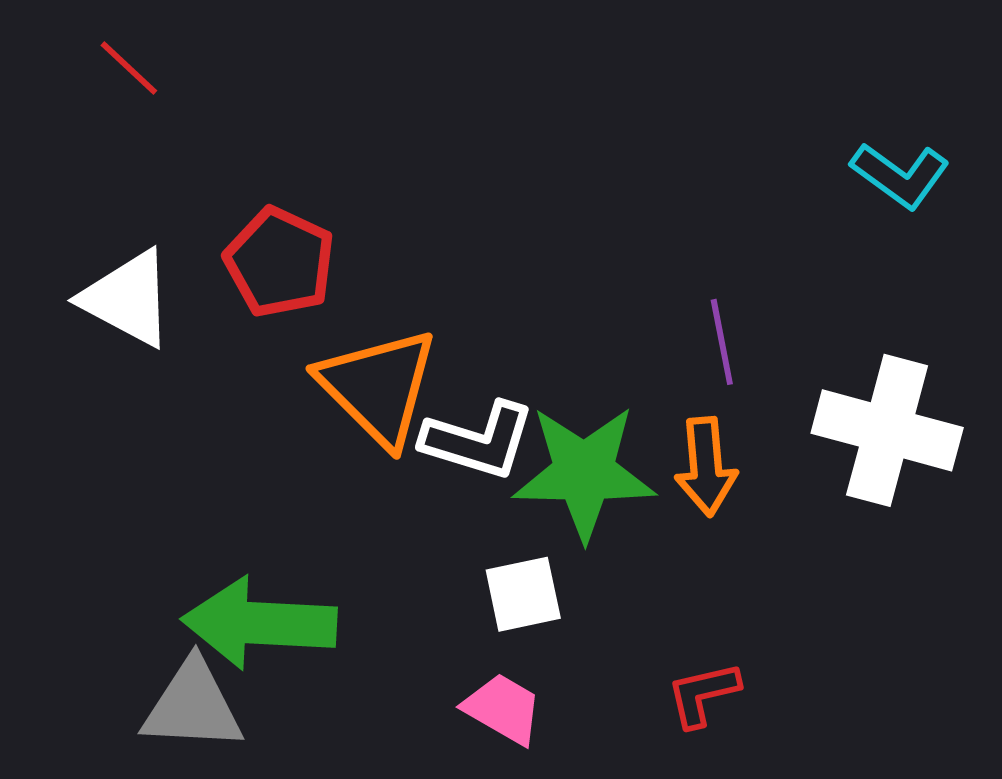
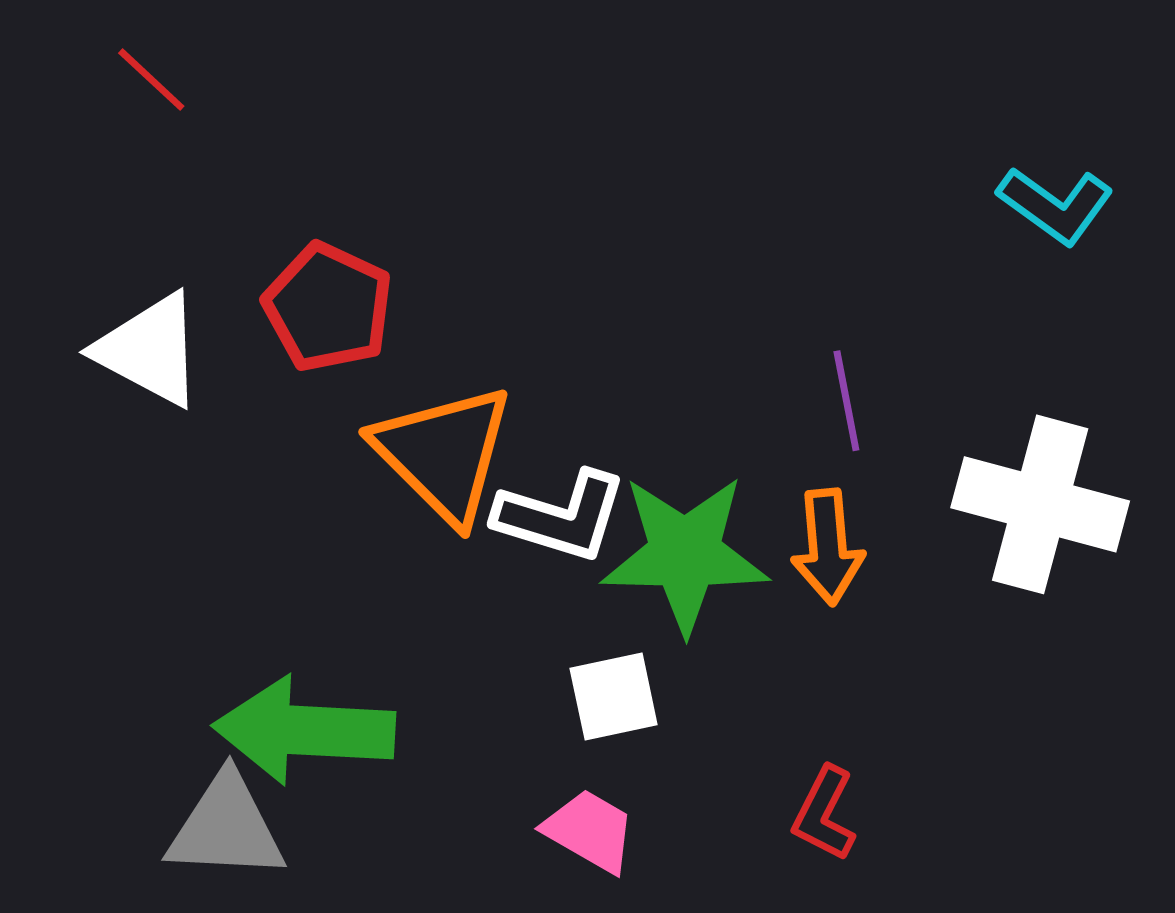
red L-shape: (703, 694) -> (824, 814), turned -50

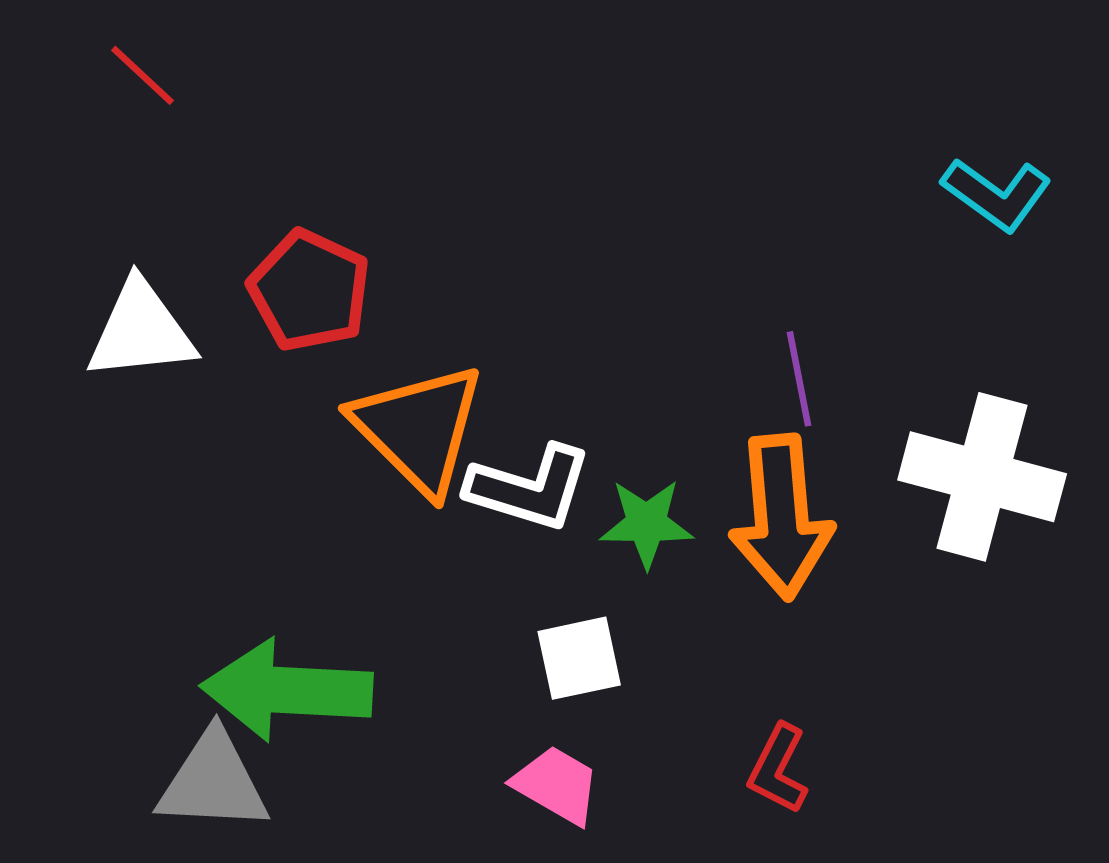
white triangle: (150, 350) -> (141, 331), turned -34
orange arrow: (828, 547) -> (781, 517), size x1.5
green star: (685, 554) -> (647, 523), size x0.6

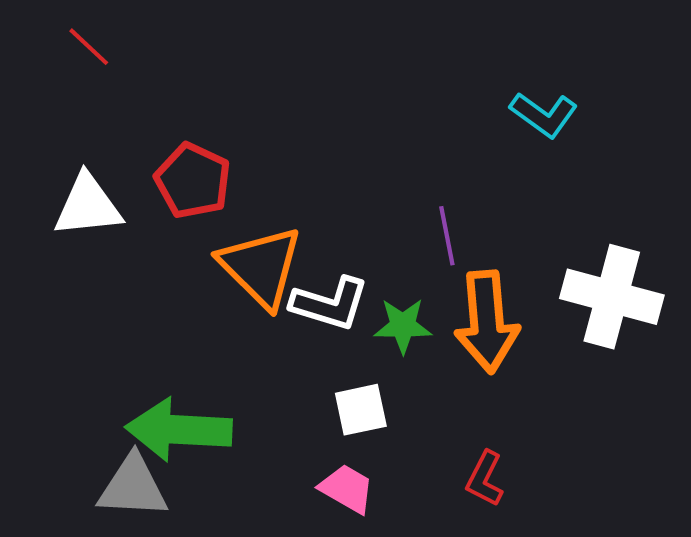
cyan L-shape: (996, 194) -> (544, 115), moved
purple line: (799, 379) -> (447, 236), moved

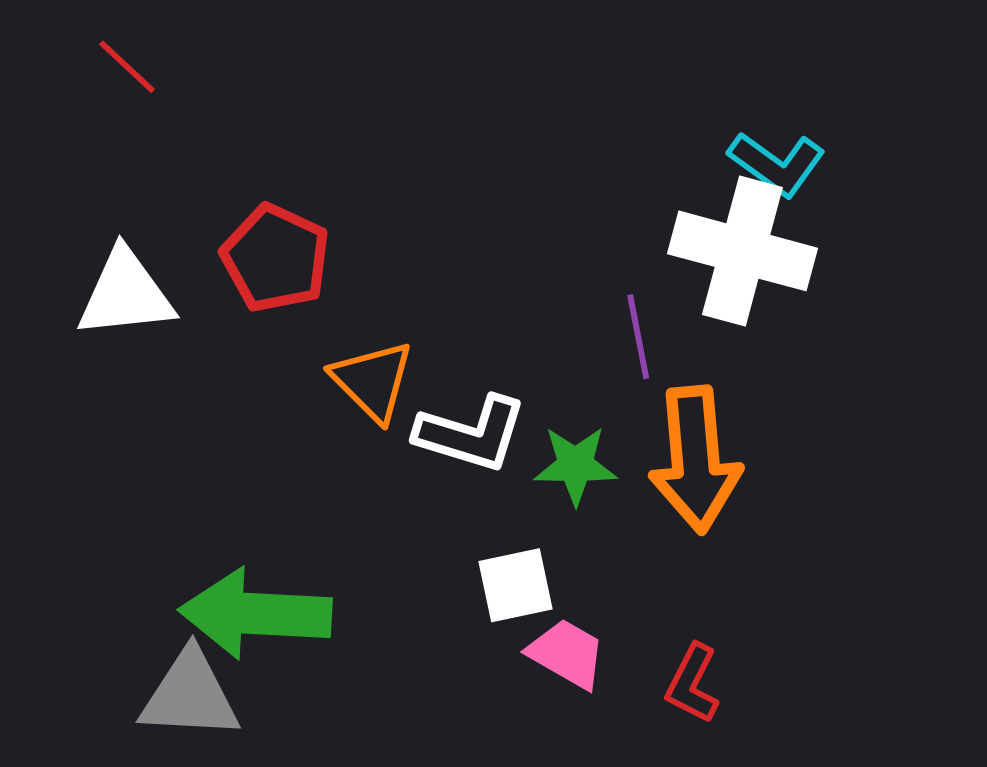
orange triangle: (261, 267) -> (373, 381), size x0.7
white cross: (612, 297) -> (742, 251), moved
pink trapezoid: (347, 489) -> (567, 654), moved

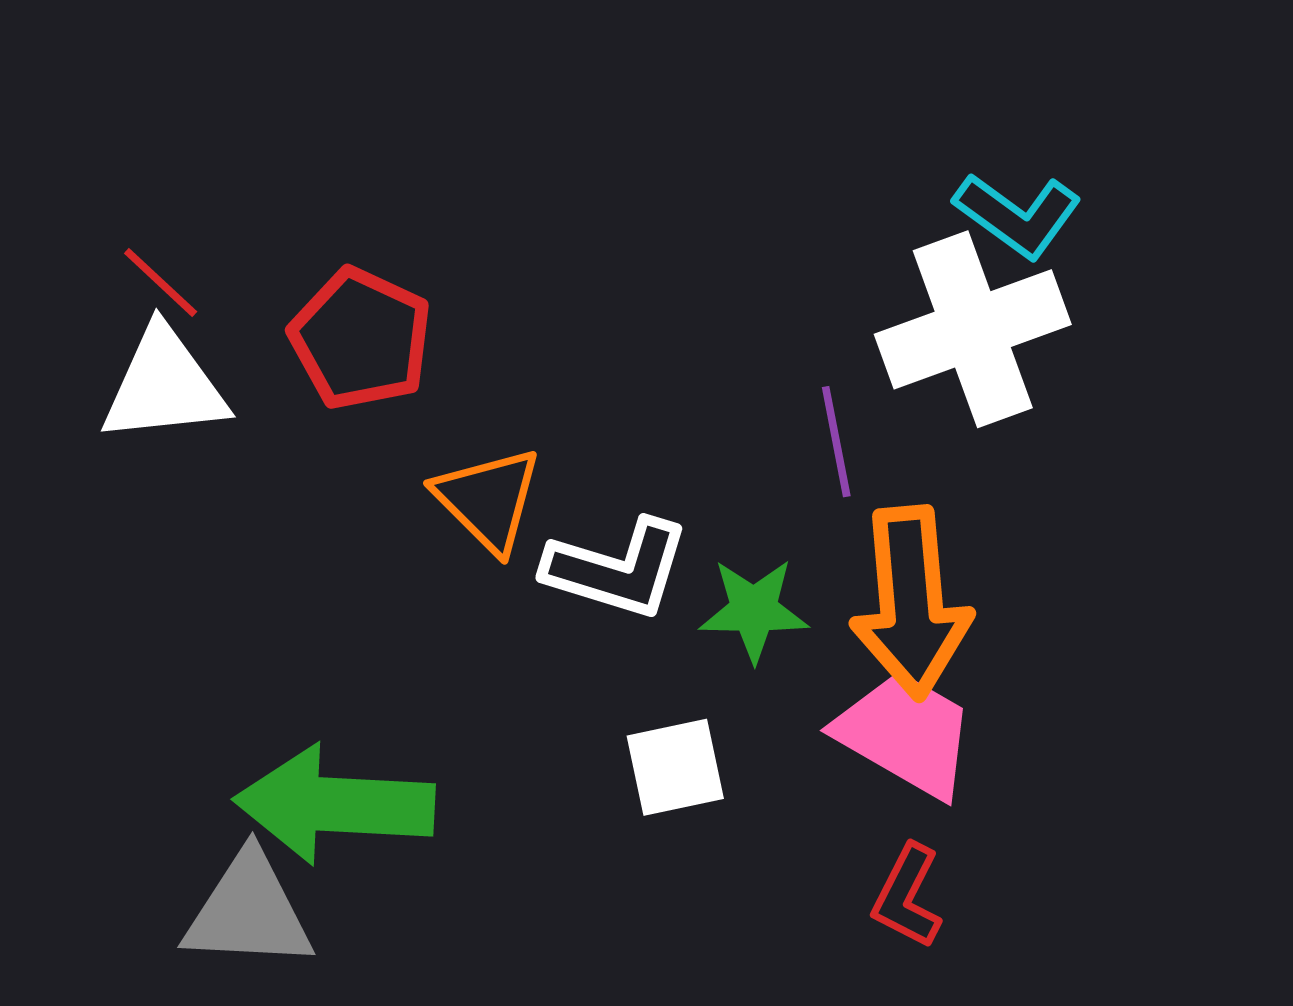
red line: (127, 67) -> (161, 283), moved
white cross: (742, 251) -> (973, 329), turned -35
pink trapezoid: (567, 654) -> (905, 734), moved, size x1.4

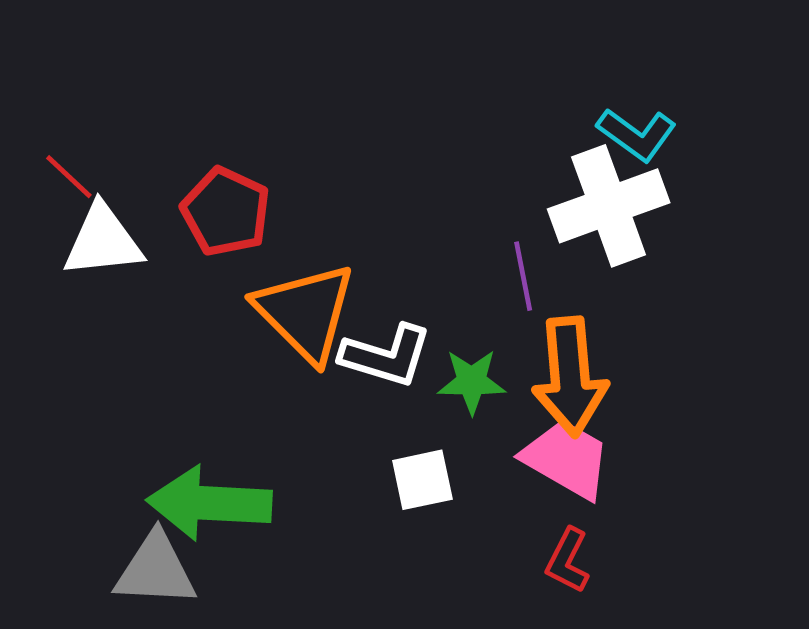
red line: (161, 283) -> (69, 177), moved
orange triangle: (488, 500) -> (305, 312), size x1.5

